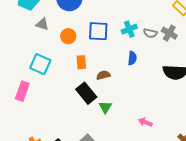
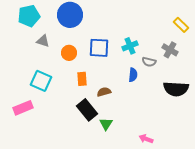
gray semicircle: (150, 33) -> (149, 62), moved
pink rectangle: (22, 91) -> (23, 108), turned 48

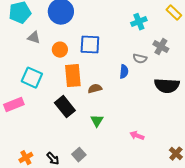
yellow rectangle: (181, 25) -> (174, 13), moved
cyan cross: (130, 46) -> (139, 22), moved
orange rectangle: (82, 79) -> (73, 76), size x1.6
black rectangle: (87, 110) -> (65, 107), moved

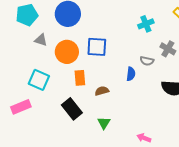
orange circle: (60, 50) -> (67, 52), size x1.5
orange rectangle: (73, 76) -> (80, 78), size x0.7

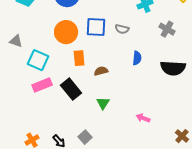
gray triangle: (41, 40) -> (16, 41), moved
gray semicircle: (147, 61) -> (122, 29), moved
blue semicircle: (131, 74) -> (137, 58), moved
pink rectangle: (21, 107) -> (42, 85), moved

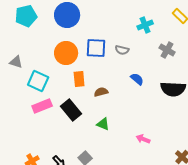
blue semicircle: (137, 58) -> (137, 79), turned -56
green triangle: (103, 103) -> (103, 124), turned -40

